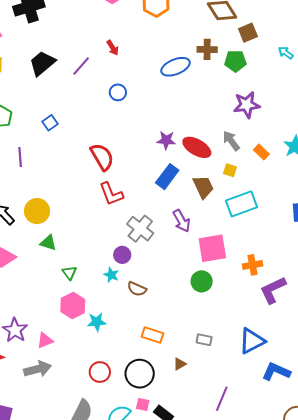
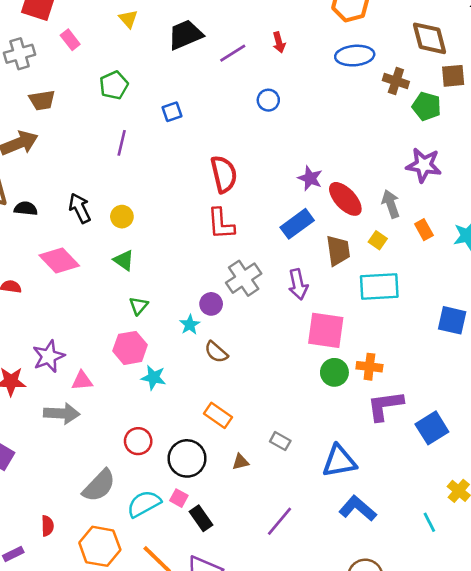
blue ellipse: (176, 67) -> (355, 56), moved
yellow circle: (37, 211) -> (122, 217), size x0.7
green circle: (202, 281) -> (334, 372), moved

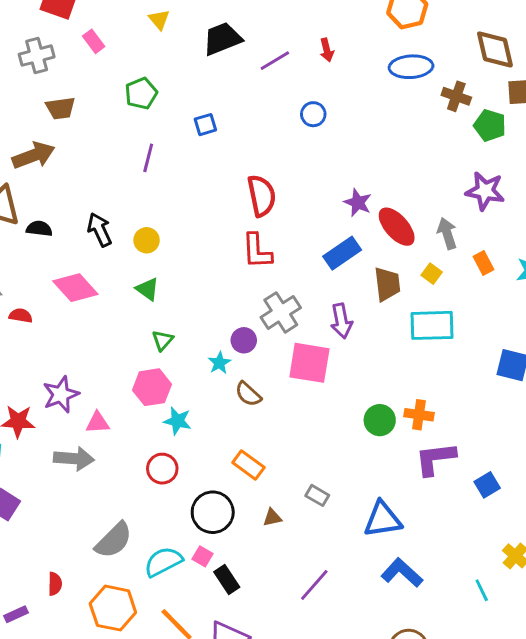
pink square: (326, 330) -> (309, 363), moved
blue square: (432, 428) -> (487, 485), size x0.7
red circle: (138, 441) -> (162, 469), moved

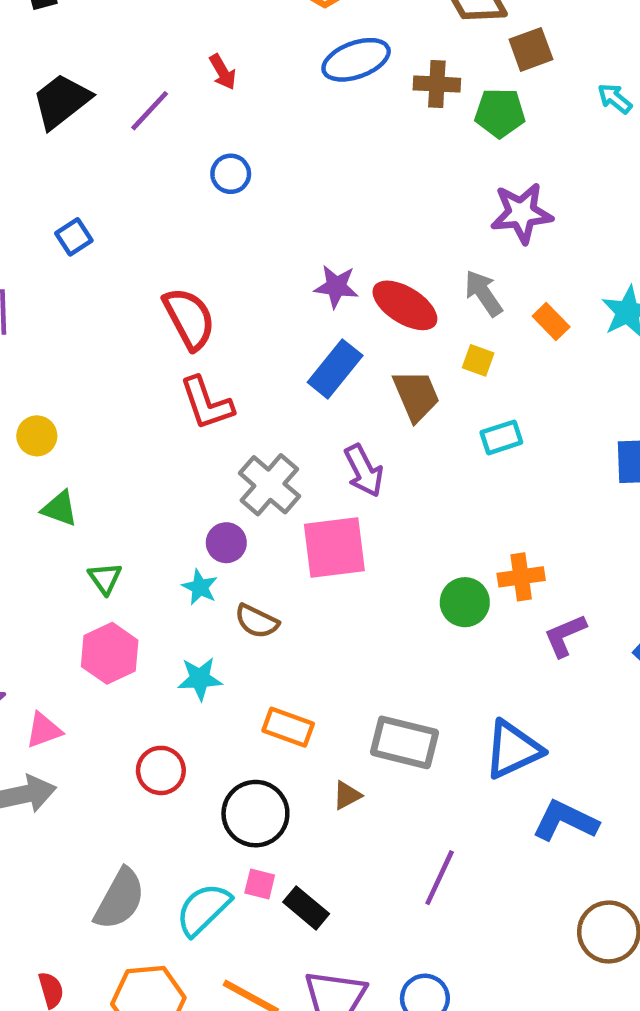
cyan rectangle: (432, 325) -> (501, 437), size x0.6
cyan star: (177, 421) -> (200, 679), moved
purple L-shape: (435, 459) -> (565, 635), size x0.7
gray rectangle: (317, 495) -> (404, 742), size x1.8

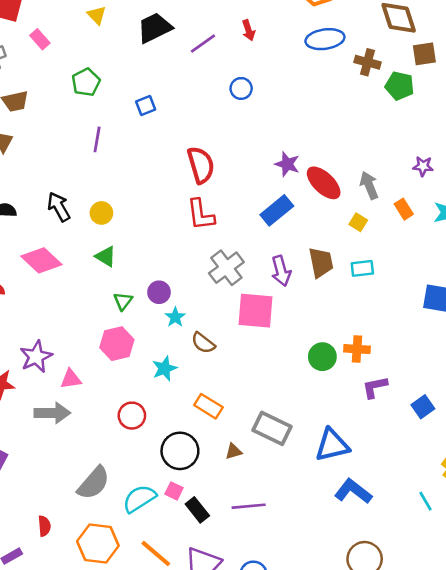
purple star: (522, 213) -> (423, 166), moved, size x0.6
brown trapezoid: (416, 395) -> (321, 262), moved
purple circle: (226, 543) -> (159, 292), moved
cyan star: (200, 679) -> (164, 369), turned -30
purple line: (440, 878) -> (249, 506), moved, turned 48

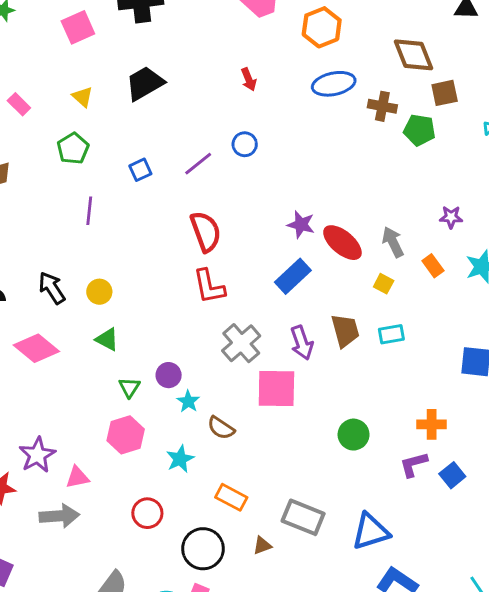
yellow triangle: (97, 15) -> (83, 97), moved
purple line: (203, 43) -> (198, 164), moved
orange cross: (357, 349) -> (432, 424), moved
blue square: (423, 407) -> (452, 475), moved

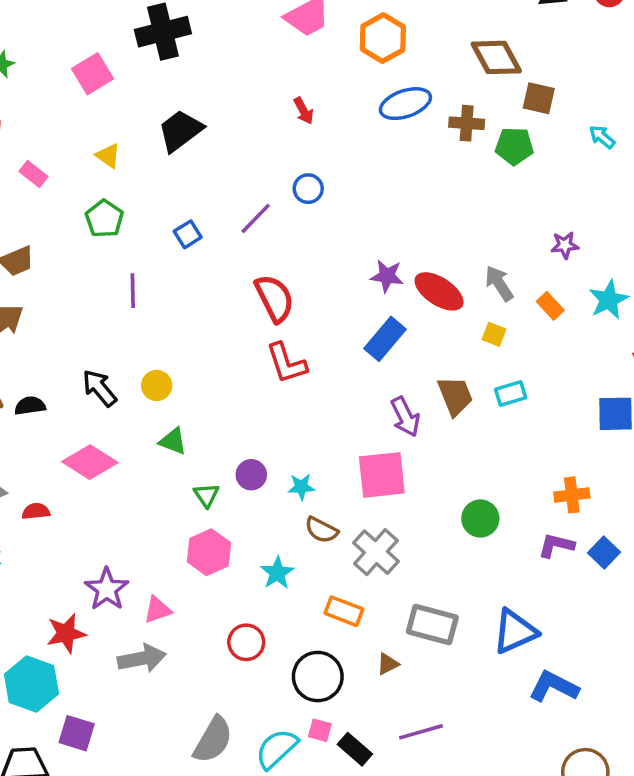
brown square: (445, 93) -> (539, 98), turned 32
gray cross: (241, 343) -> (376, 552), moved
cyan star: (188, 401) -> (301, 487), moved, turned -30
purple L-shape: (414, 464) -> (556, 545), turned 36

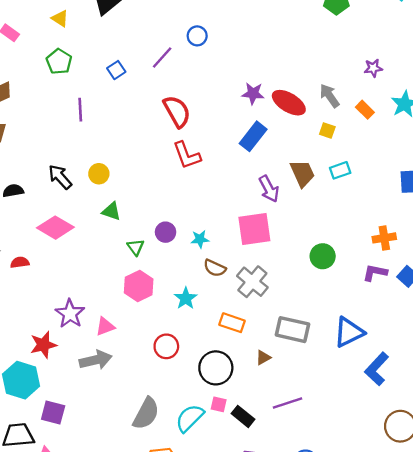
blue L-shape: (554, 687) -> (377, 369), turned -72

